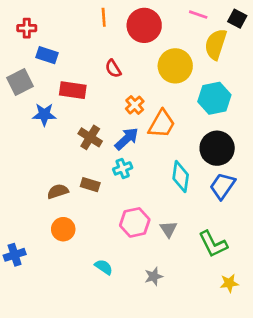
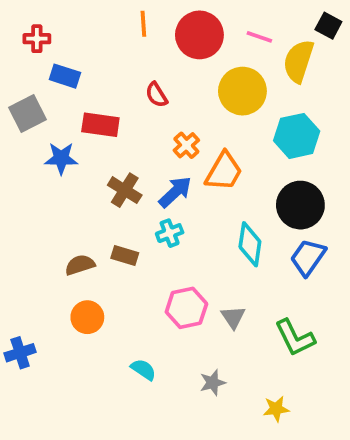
pink line: (198, 15) -> (259, 37), moved
yellow star: (229, 283) -> (276, 409), moved

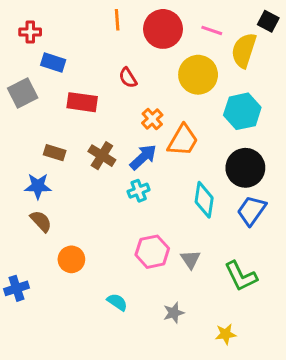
blue star: (61, 158) -> (38, 186), moved
brown rectangle: (125, 256) -> (55, 153), moved
brown semicircle: (80, 265) -> (41, 221), moved, turned 65

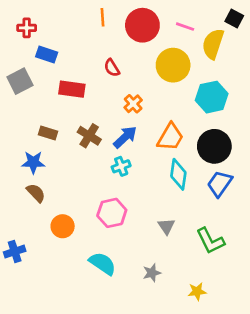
orange trapezoid: (183, 140) -> (170, 137), moved
pink hexagon: (152, 252) -> (112, 213), moved
cyan semicircle: (117, 302) -> (103, 263), size x1.5

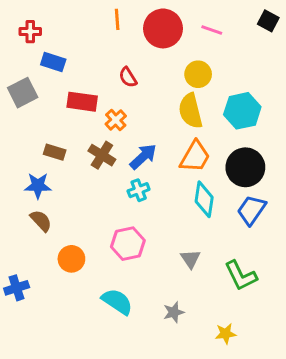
yellow semicircle: (213, 44) -> (190, 111), moved, turned -32
yellow circle: (173, 65) -> (198, 74), size x0.7
orange cross: (133, 104) -> (116, 120), moved

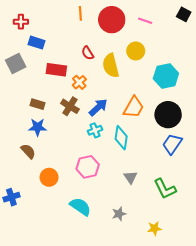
yellow semicircle: (190, 111) -> (111, 66), moved
blue star: (38, 186) -> (38, 127), moved
cyan diamond: (204, 199) -> (121, 138), moved

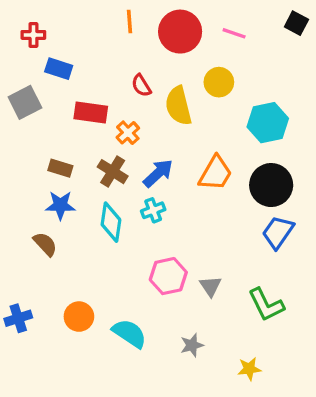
cyan diamond: (121, 138) -> (111, 222), moved
pink hexagon: (88, 167) -> (168, 276), moved
orange circle: (49, 177) -> (79, 317), moved

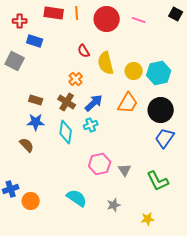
yellow circle: (219, 82) -> (134, 71), moved
gray square: (25, 102) -> (15, 61), turned -36
red rectangle: (91, 113) -> (54, 13), moved
orange circle: (79, 317) -> (31, 201), moved

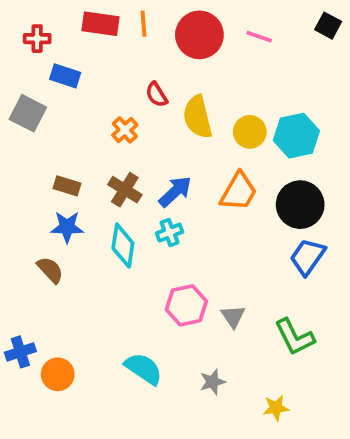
orange cross: (76, 79) -> (125, 130), moved

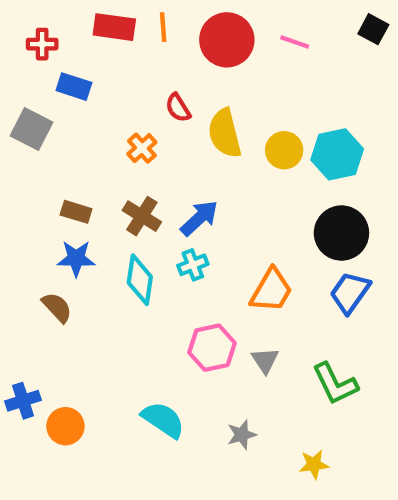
orange trapezoid: (239, 192) -> (271, 290), moved

